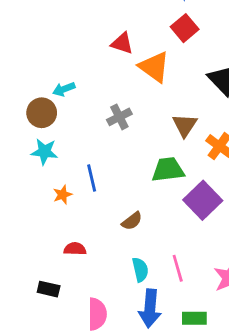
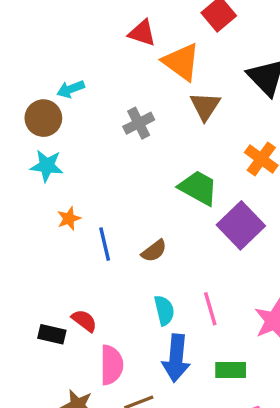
brown triangle: (185, 125) -> (205, 106), moved
green trapezoid: (168, 170) -> (198, 188), turned 36
blue line: (92, 178) -> (105, 244), moved
red semicircle: (75, 249) -> (84, 321), moved, turned 35

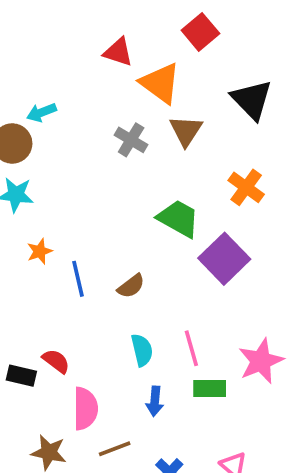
gray cross: (139, 123) -> (131, 140), moved, turned -32
blue arrow: (176, 358) -> (155, 401), size x0.6
green rectangle: (231, 370) -> (210, 388), moved

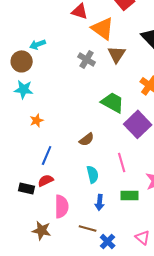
blue line: (78, 279) -> (47, 155), moved, turned 36
pink line: (191, 348) -> (122, 162), moved
red semicircle: (56, 361) -> (46, 180), turned -63
brown line: (115, 449) -> (88, 228), moved, turned 36

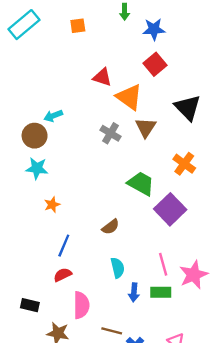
pink line: (122, 162) -> (163, 264), moved
black rectangle: (27, 188) -> (30, 305), moved
blue arrow: (100, 202) -> (134, 292), moved

